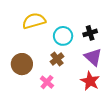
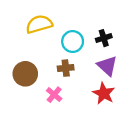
brown cross: (57, 59) -> (66, 68), turned 32

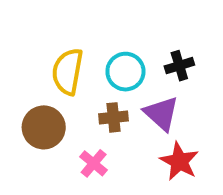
yellow semicircle: (39, 24) -> (68, 72), moved, turned -64
purple triangle: (107, 66) -> (161, 113), moved

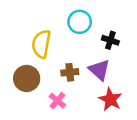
black cross: (179, 66) -> (110, 40), turned 35
cyan circle: (125, 72) -> (80, 22), moved

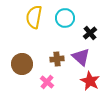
black cross: (110, 40) -> (90, 33), turned 32
yellow semicircle: (41, 44) -> (34, 17), moved

